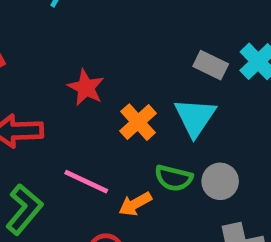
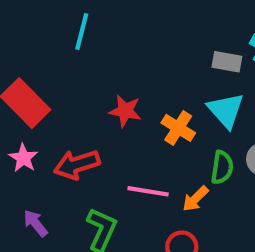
green semicircle: (174, 178) -> (222, 167), turned -80

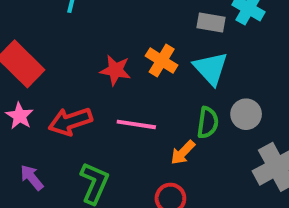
orange cross: (178, 128) -> (162, 61), moved
pink line: (148, 191) -> (136, 124), moved

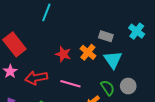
gray rectangle: (211, 23) -> (106, 36), moved
green semicircle: (208, 123) -> (108, 88), turned -49

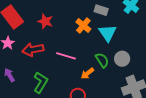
red star: (63, 54) -> (45, 21), moved

